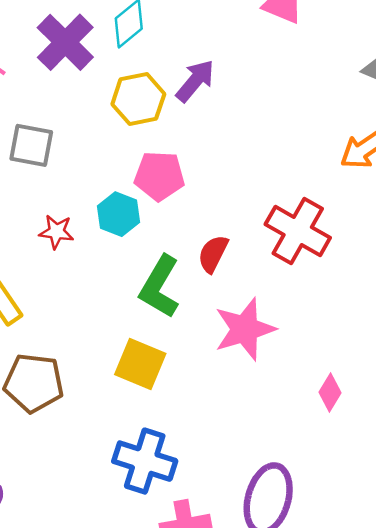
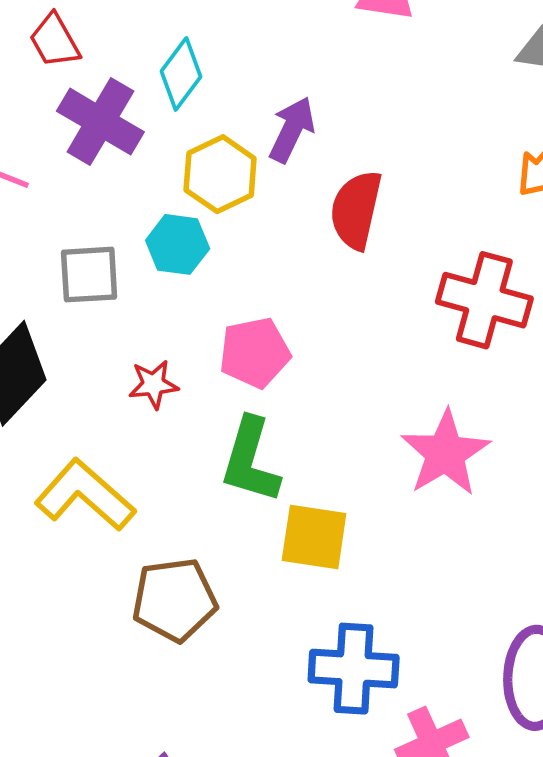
pink pentagon: (159, 176) -> (255, 353), moved
cyan hexagon: (118, 214) -> (178, 244), moved
red semicircle: (213, 254) -> (356, 210), moved, size x1.4
green L-shape: (160, 287) -> (250, 460), moved

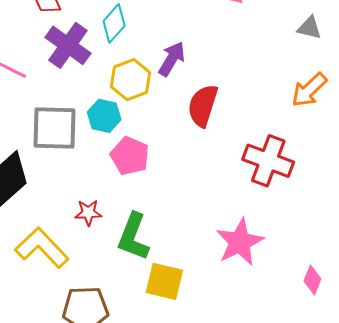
gray square: (89, 275) -> (55, 128), size x1.4
pink pentagon: (255, 353) -> (130, 156), moved, turned 30
red star: (153, 384) -> (88, 213), moved

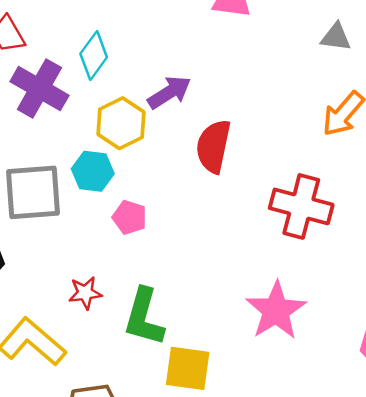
purple arrow: (172, 59) -> (169, 92), turned 33
pink pentagon: (130, 156) -> (130, 217), size x0.7

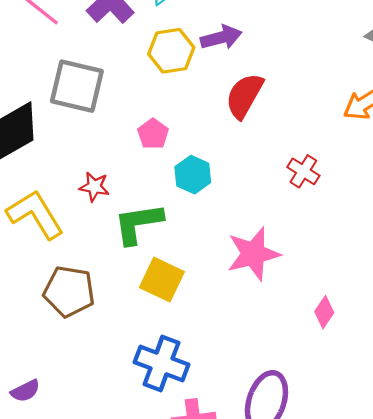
cyan hexagon: (93, 171) -> (193, 175), moved
red cross: (301, 206) -> (303, 171), size x0.6
green L-shape: (144, 317) -> (138, 223), turned 48

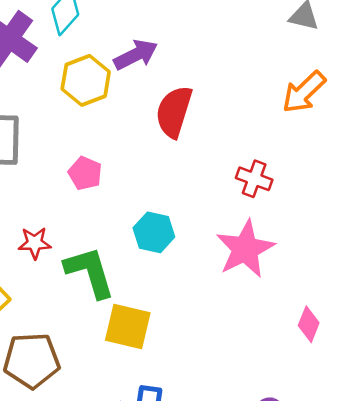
cyan hexagon: (193, 175) -> (154, 232), moved
green L-shape: (138, 223) -> (90, 272), turned 94
pink star: (253, 254) -> (245, 249), moved

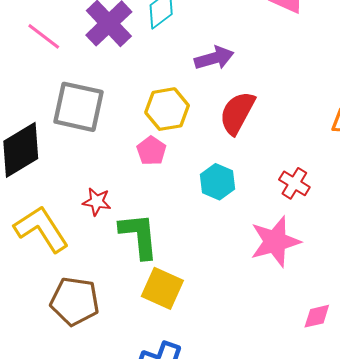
yellow hexagon: (86, 80) -> (167, 109), moved
cyan hexagon: (154, 232) -> (217, 182), moved
pink diamond: (309, 324) -> (317, 316), turned 44

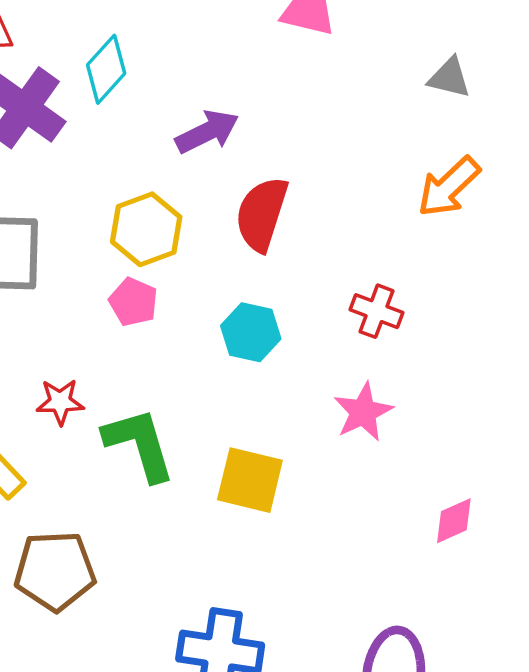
pink star: (275, 242) -> (363, 412), size x0.7
yellow square: (162, 288) -> (250, 480), moved

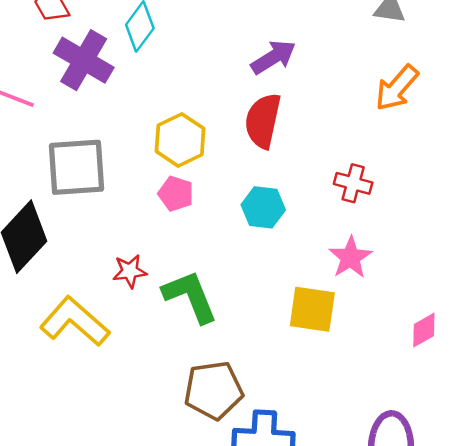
purple arrow: (207, 132) -> (273, 57), moved
yellow square: (250, 480) -> (312, 309), moved
brown pentagon: (55, 571) -> (214, 390), moved

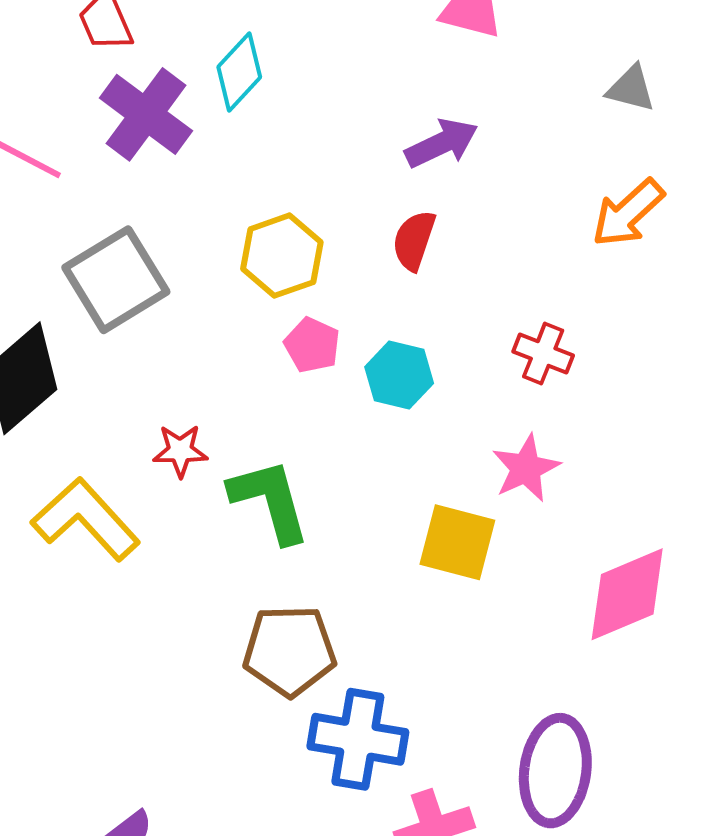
red semicircle: (263, 121) -> (414, 240), size x0.7
gray square: (76, 167) -> (116, 280), turned -34
pink pentagon: (176, 194) -> (312, 345), moved
pink diamond: (424, 330) -> (627, 594), size x1.8

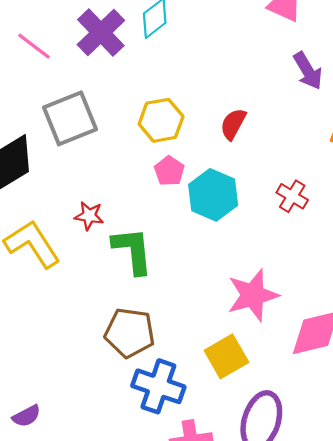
purple arrow: (442, 143) -> (308, 71), moved, turned 75
cyan hexagon: (399, 375) -> (213, 195), size x1.4
pink star: (526, 468) -> (253, 295), moved, size x1.4
yellow square: (457, 542) -> (226, 356), moved, turned 36

